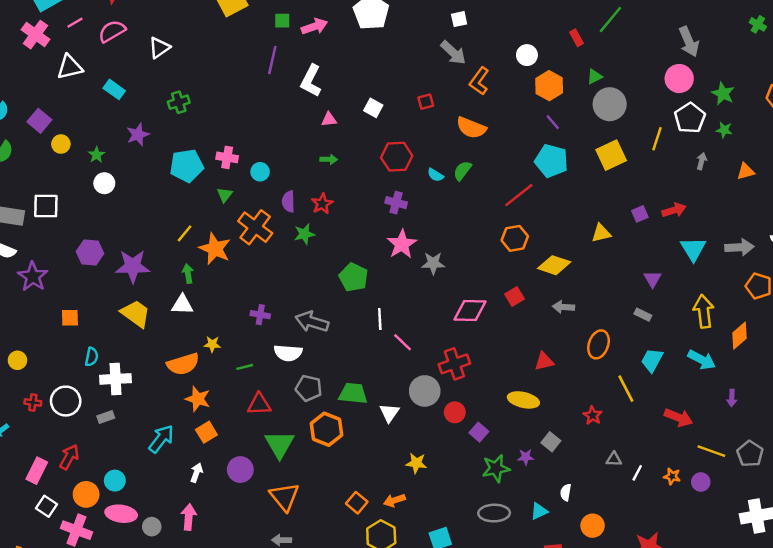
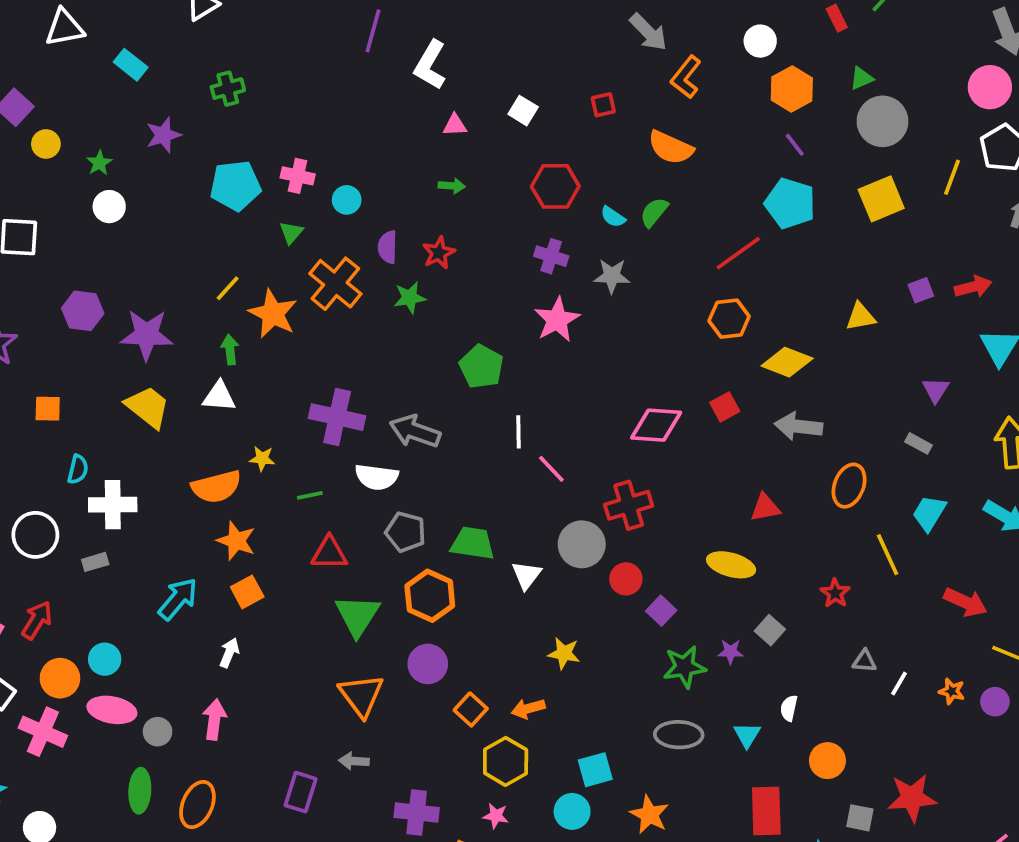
gray star: (433, 263) -> (612, 276), moved
gray arrow: (563, 307) -> (798, 426), size x1.4
purple cross: (260, 315) -> (337, 417), size x1.8
purple circle: (240, 470) -> (428, 664), moved
cyan triangle: (539, 511) -> (747, 735), turned -36

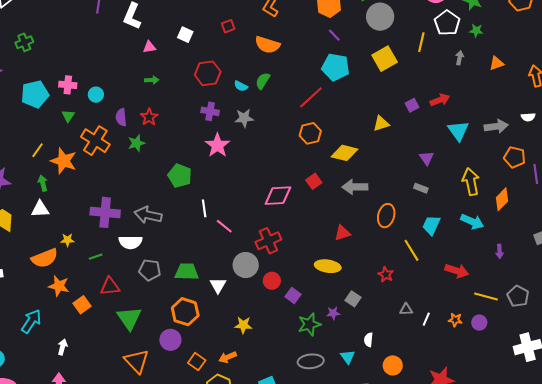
orange square: (247, 592) -> (82, 305), moved
orange hexagon: (430, 596) -> (185, 312), moved

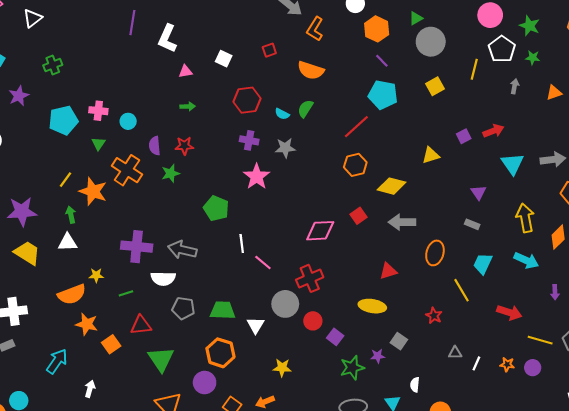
yellow square: (385, 59) -> (435, 86), size x0.7
red star: (149, 117) -> (184, 146), turned 30

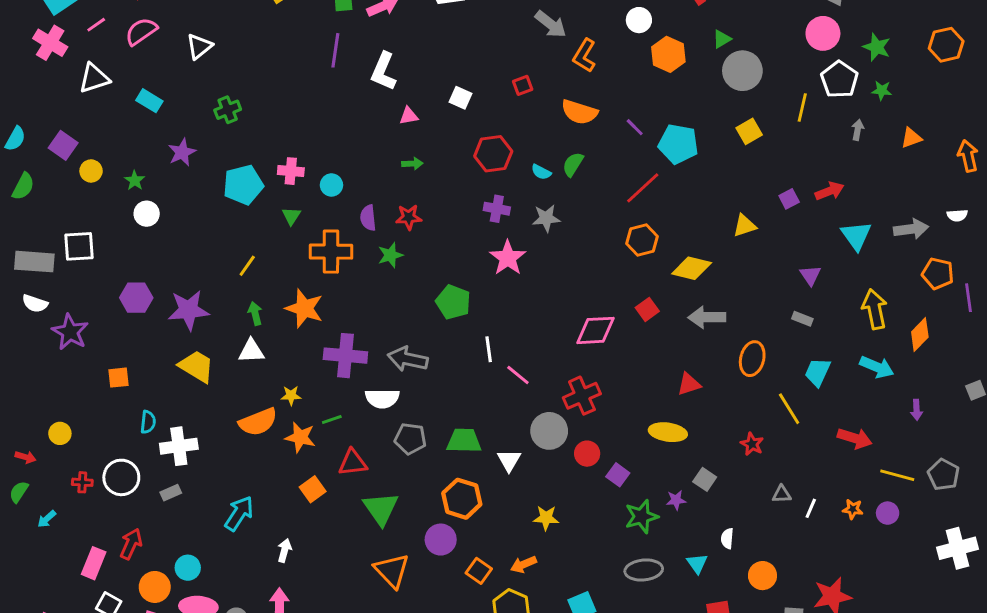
purple line: (382, 61) -> (635, 127), moved
orange cross: (127, 170) -> (331, 252), turned -32
orange star: (93, 191) -> (304, 308), moved
orange star: (87, 324) -> (300, 437), moved

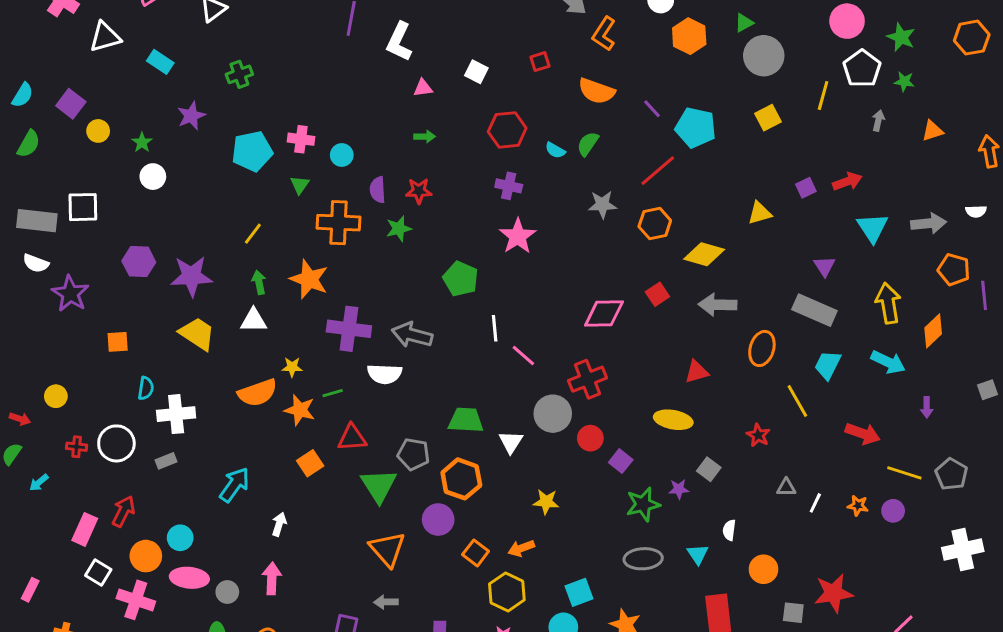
gray star: (546, 218) -> (602, 205), moved
gray rectangle: (802, 319) -> (814, 310), size x2.0
gray pentagon: (410, 439) -> (413, 454), moved

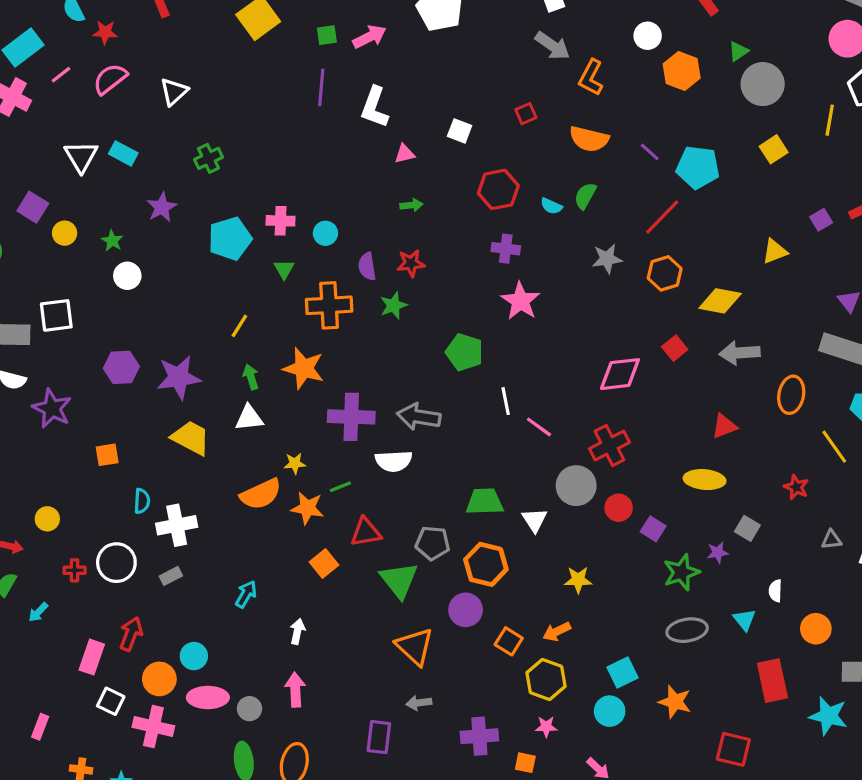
white triangle: (105, 37) -> (81, 156), moved, turned -40
cyan arrow: (235, 485) -> (246, 594), size x0.7

